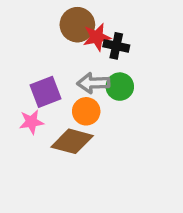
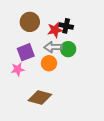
brown circle: (77, 25) -> (30, 22), moved
red star: (97, 37) -> (55, 30), moved
brown diamond: (72, 141) -> (40, 98), moved

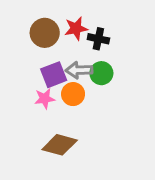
red star: (55, 30) -> (76, 28), moved
purple square: (26, 52) -> (54, 75), moved
pink star: (18, 69) -> (45, 99), moved

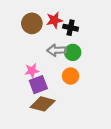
purple square: (54, 75) -> (38, 85), moved
orange circle: (73, 94) -> (71, 76), moved

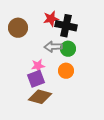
brown circle: (32, 23) -> (18, 28), moved
black cross: (71, 28) -> (66, 26), size x1.5
pink star: (32, 71) -> (38, 66), moved

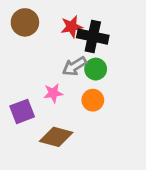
brown circle: (18, 28) -> (25, 22), moved
gray arrow: (53, 47) -> (74, 66), turned -30
purple square: (36, 79) -> (22, 111), moved

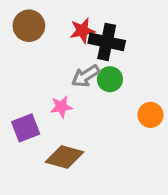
orange circle: (93, 100) -> (150, 115), moved

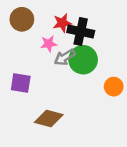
green circle: (110, 79) -> (83, 60), size x1.5
pink star: (61, 107) -> (49, 44), moved
purple square: (26, 128) -> (21, 83), moved, turned 30

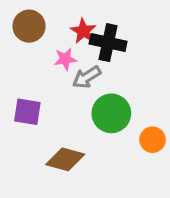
red star: (62, 23) -> (83, 31), turned -30
green circle: (83, 60) -> (111, 113), moved
orange circle: (114, 87) -> (153, 140), moved

